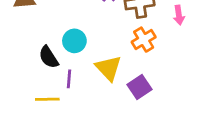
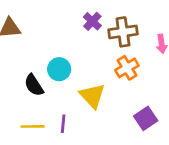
purple line: (69, 79) -> (63, 124), moved
purple square: (140, 87) -> (146, 118), moved

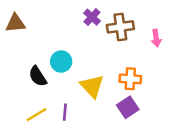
orange cross: (127, 68) -> (130, 79), moved, turned 35
purple square: (146, 118) -> (128, 107), moved
yellow line: (33, 126) -> (36, 115), turned -30

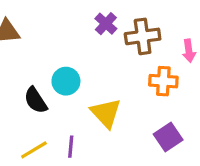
orange cross: (130, 79) -> (163, 81), moved
purple square: (128, 107) -> (168, 137), moved

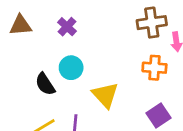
purple cross: (106, 24) -> (67, 27), moved
brown cross: (143, 36) -> (152, 23), moved

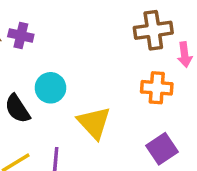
purple cross: (67, 27) -> (21, 36), moved, turned -30

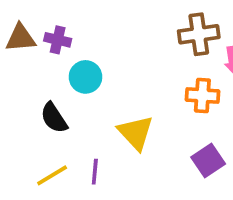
cyan circle: (50, 88) -> (85, 77), moved

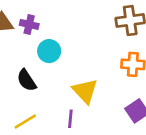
purple line: (95, 172) -> (70, 119), moved

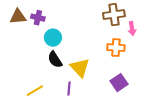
black semicircle: (27, 80) -> (55, 60), moved

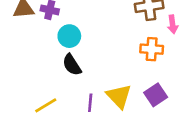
yellow triangle: (80, 68) -> (119, 96), moved

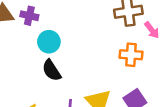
pink arrow: (173, 24) -> (152, 30), turned -30

